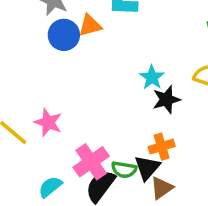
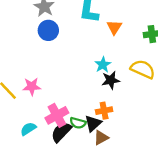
orange triangle: (90, 25) -> (114, 27), moved, turned -49
pink star: (48, 122) -> (32, 86), turned -30

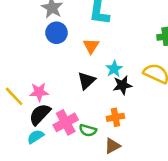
orange triangle: (114, 27) -> (91, 46), moved
black triangle: (93, 123) -> (86, 81), moved
black semicircle: (61, 132) -> (40, 114), moved

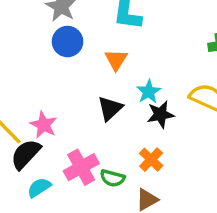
pink star: (39, 92) -> (44, 125), turned 30
black semicircle: (40, 114) -> (26, 154), moved
orange cross: (115, 117) -> (151, 160), turned -35

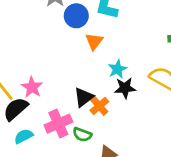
blue circle: (68, 42) -> (76, 16), moved
black triangle: (110, 108) -> (84, 97), moved
orange cross: (151, 160) -> (99, 106), moved

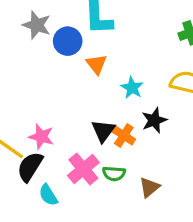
black star: (125, 88) -> (154, 120), moved
cyan semicircle: (24, 136) -> (48, 195), turned -78

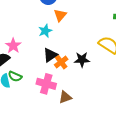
cyan star: (132, 88) -> (45, 31), moved
pink cross: (83, 169) -> (46, 84), moved, turned 36
green semicircle: (114, 174) -> (15, 76), moved

